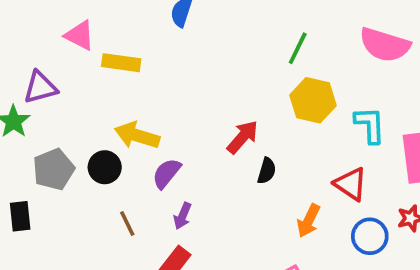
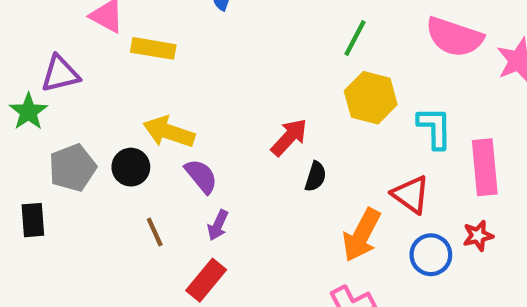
purple semicircle: (167, 173) -> (201, 176), turned 100
orange arrow: (309, 221) -> (362, 235), size x1.4

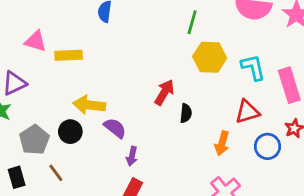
red triangle: (411, 195) -> (247, 112), turned -40
brown line: (155, 232) -> (56, 173), moved
orange arrow: (362, 235) -> (222, 143), size x0.7

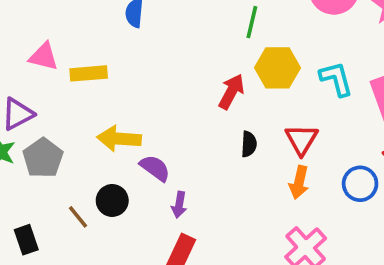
red arrow: (164, 92) -> (231, 92), moved
red triangle: (247, 112) -> (302, 140), moved, turned -40
black circle: (70, 132) -> (112, 200), moved
gray pentagon: (34, 140) -> (43, 158), moved
brown line: (56, 173) -> (78, 217), moved

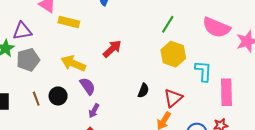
red arrow: (231, 92) -> (112, 49), moved

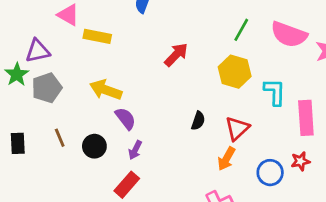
green line: (168, 24) -> (241, 30), moved
red arrow: (112, 49) -> (176, 55), moved
black circle: (58, 96) -> (94, 146), moved

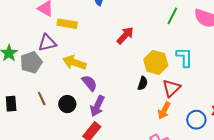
purple triangle: (38, 51) -> (47, 43), moved
yellow hexagon: (235, 72) -> (156, 62), moved
cyan L-shape: (275, 92) -> (184, 57), moved
purple arrow: (135, 150) -> (97, 106), size x1.5

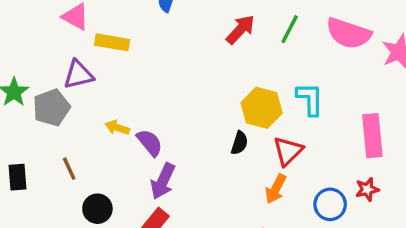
red arrow: (125, 35) -> (240, 29), moved
yellow arrow: (74, 63) -> (117, 128), moved, size x0.6
black circle: (67, 104) -> (97, 209), moved

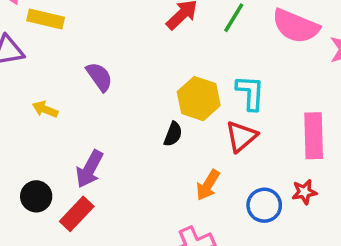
purple semicircle: (150, 143) -> (99, 77), moved
red triangle: (288, 151) -> (241, 136), moved
black circle: (97, 209) -> (36, 196), moved

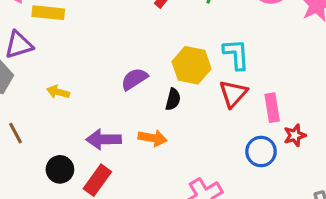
purple semicircle: (99, 77) -> (134, 79), moved, turned -80
pink rectangle: (314, 136) -> (272, 108), moved, size x0.7
purple arrow: (89, 169) -> (104, 139), turned 68
orange arrow: (208, 185) -> (153, 138), moved, turned -104

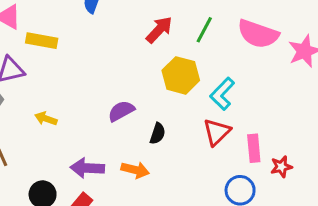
cyan L-shape: (236, 54) -> (222, 94), turned -136
yellow hexagon: (192, 65) -> (181, 75), moved
red star: (295, 135) -> (281, 167), moved

